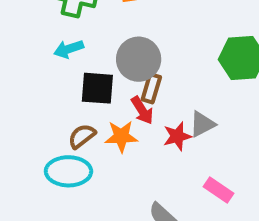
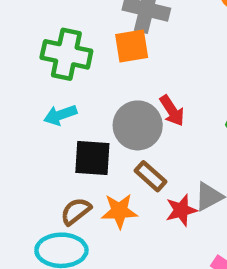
brown rectangle: (151, 88) -> (150, 176), moved, turned -64
red arrow: (142, 110) -> (172, 111), moved

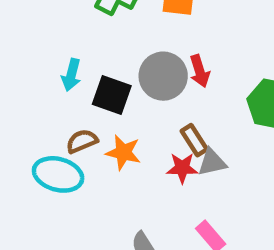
cyan arrow: (60, 115) -> (71, 75), moved, turned -72
brown rectangle: (150, 176) -> (194, 140), moved

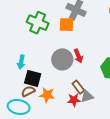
black square: (112, 95) -> (33, 78), moved

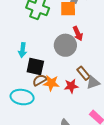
red arrow: (78, 56) -> (78, 34), moved
brown semicircle: (28, 91) -> (40, 80), moved
red star: (74, 100) -> (71, 86), moved

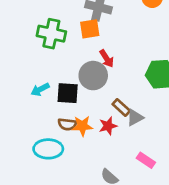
cyan arrow: (23, 50) -> (40, 89), turned 64
black square: (35, 67) -> (68, 93), moved
brown semicircle: (40, 80) -> (67, 124), turned -136

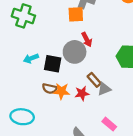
green cross: (51, 34) -> (23, 16), moved
cyan ellipse: (48, 149) -> (22, 117), moved

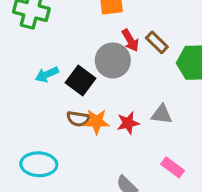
black square: (53, 64) -> (80, 81), turned 30
brown rectangle: (94, 80) -> (157, 42), moved
gray triangle: (104, 89) -> (162, 114), turned 32

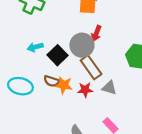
red arrow: (130, 40) -> (96, 33), turned 42
brown rectangle: (157, 42) -> (91, 67), moved, size x1.5
cyan ellipse: (39, 164) -> (20, 86), moved

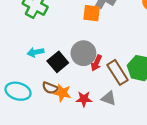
red arrow: (96, 33) -> (96, 63), moved
brown rectangle: (91, 67) -> (118, 72), moved

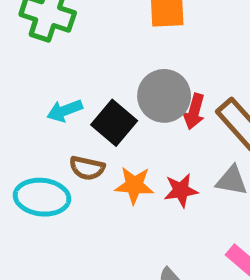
brown semicircle: (50, 88) -> (87, 168), moved

